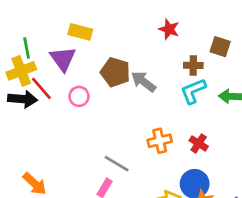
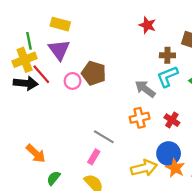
yellow rectangle: (80, 32) -> (60, 24), moved
brown pentagon: (115, 72) -> (94, 73), moved
gray arrow: (144, 82) -> (145, 89), moved

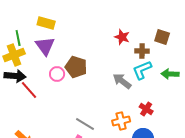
red star: (147, 25) -> (122, 37), moved
red line: (41, 74) -> (29, 90), moved
orange cross: (140, 118) -> (121, 121), moved

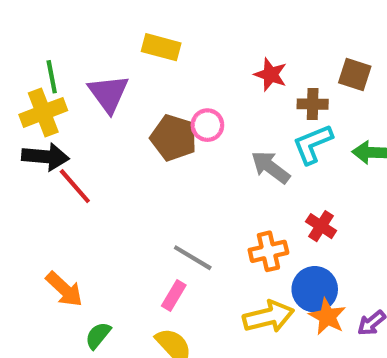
yellow rectangle: (46, 23) -> (161, 47), moved
pink circle: (57, 74) -> (207, 125), moved

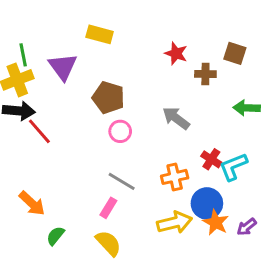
pink circle: (207, 125) -> (120, 131), moved
cyan L-shape: (313, 144) -> (233, 167), moved

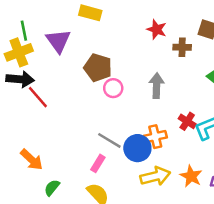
gray arrow: (176, 118) -> (157, 86), turned 55
pink circle: (120, 131) -> (113, 88), moved
blue circle: (207, 203) -> (137, 148), moved

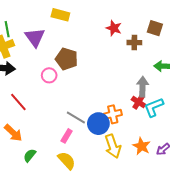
gray arrow: (157, 86) -> (143, 87), moved
pink circle: (113, 88) -> (49, 75), moved
red line: (38, 97) -> (18, 102), moved
yellow arrow: (155, 176) -> (113, 146), turned 85

